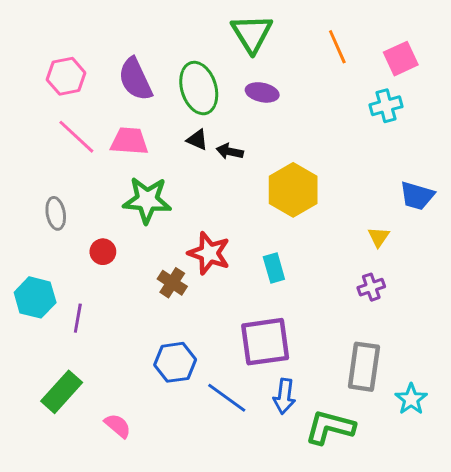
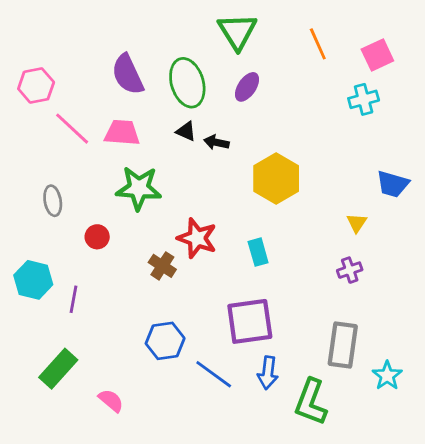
pink hexagon: (66, 76) -> (36, 86), moved
purple ellipse: (262, 92) -> (247, 87), turned -68
green L-shape: (330, 427) -> (311, 402), turned -84

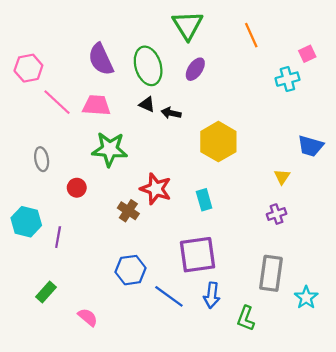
pink square: (377, 55) -> (307, 54), moved, size x0.7
green rectangle: (58, 369) -> (46, 292), size x0.7
green L-shape: (311, 402) -> (246, 318), size x0.7

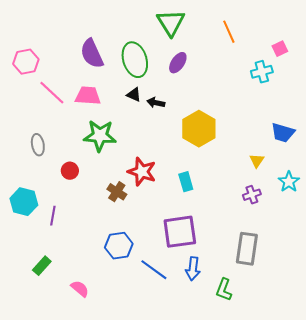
cyan star: (306, 297) -> (289, 182), moved

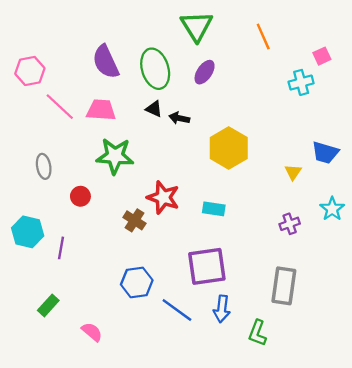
yellow triangle: (257, 161) -> (293, 172), moved
cyan rectangle: (186, 182) -> (214, 209), turned -66

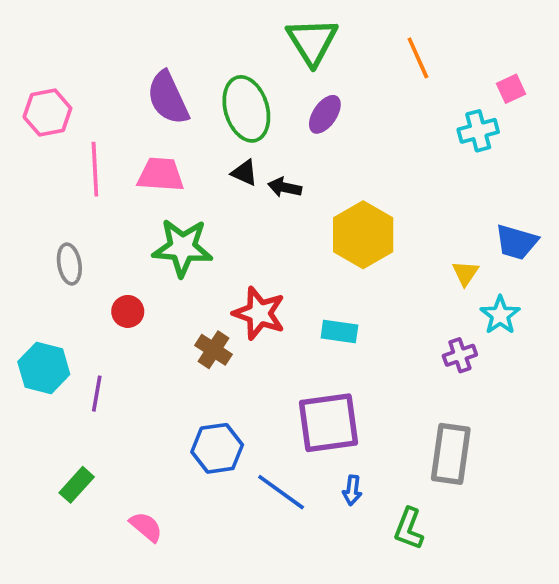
pink line: (60, 107) -> (95, 169), turned 44
cyan star: (332, 209) -> (500, 315), moved
blue arrow: (222, 309) -> (352, 490), size x0.7

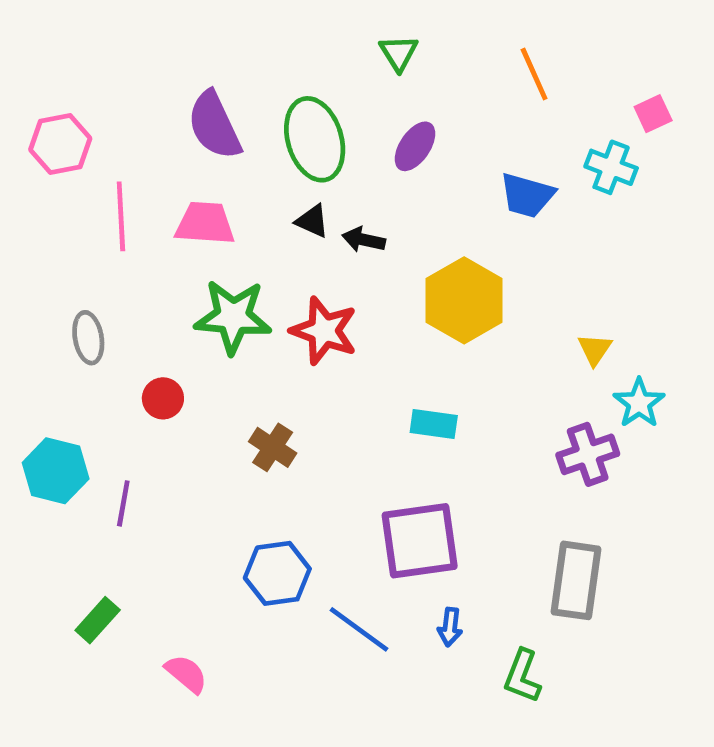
green triangle: (312, 41) -> (399, 53), size x0.6
cyan cross: (478, 131) -> (611, 167), turned 36
blue trapezoid: (516, 242) -> (527, 195), moved
red star: (259, 313) -> (324, 331), moved
purple cross: (460, 355) -> (588, 454), size x1.4

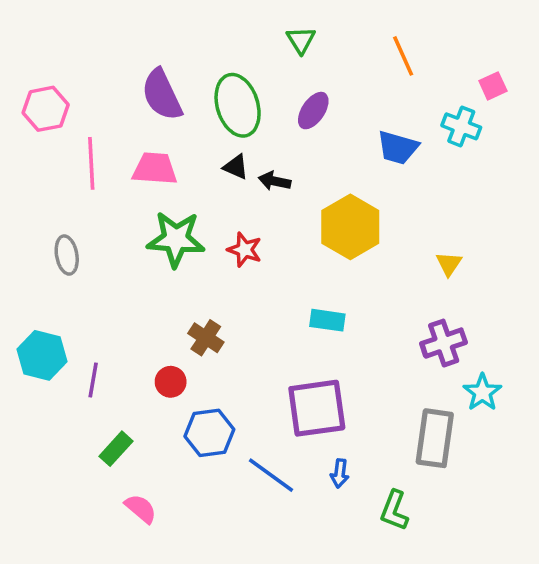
red star: (324, 331) -> (245, 250), size x0.7
red circle: (163, 398) -> (171, 382), moved
cyan star: (639, 403) -> (482, 392), moved
green rectangle: (98, 620) -> (116, 449), moved

